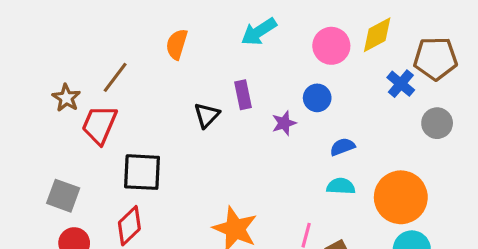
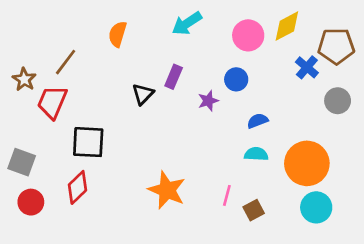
purple rectangle: (243, 95) -> (174, 77), turned 35

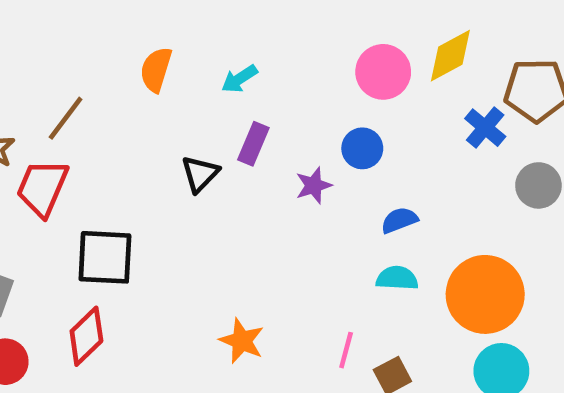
cyan arrow: (187, 23) -> (239, 79), moved, size x0.7
orange star: (167, 190) -> (242, 341), size x0.7

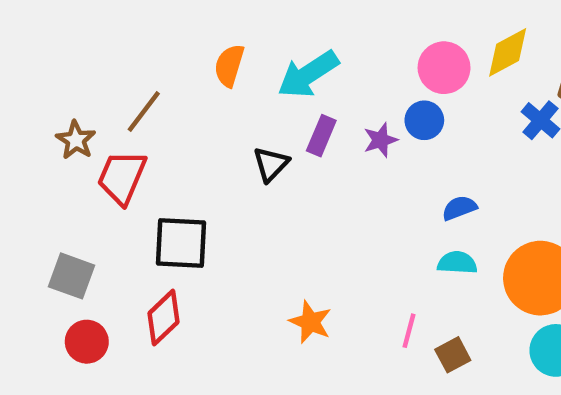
cyan arrow: (239, 79) -> (308, 74), size x1.8
blue circle: (362, 148) -> (424, 120), moved
purple star: (314, 185) -> (380, 140), moved

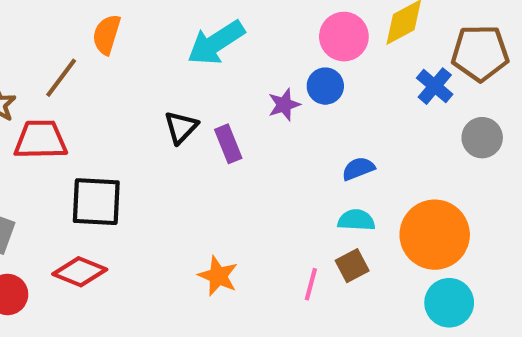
orange semicircle: (229, 65) -> (107, 34), moved
purple rectangle: (321, 136) -> (228, 144), moved, turned -45
red trapezoid: (122, 177) -> (41, 140), turned 66
red diamond: (163, 318) -> (80, 272), turned 66
brown square: (453, 355) -> (352, 266), moved

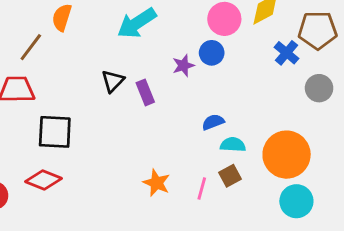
blue semicircle: (358, 169) -> (213, 122), moved
orange star: (218, 276) -> (157, 183), moved

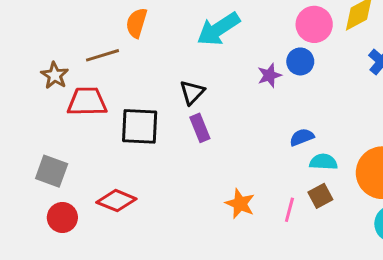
brown line: (31, 47) -> (103, 55), turned 36
purple rectangle: (145, 92) -> (200, 128), moved
black square: (55, 132) -> (140, 126), moved

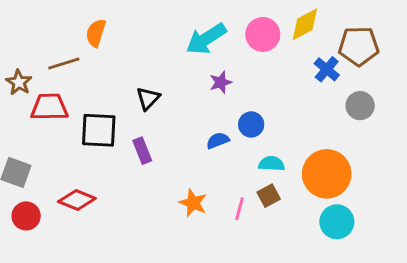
cyan arrow: (218, 29) -> (206, 39), moved
blue circle: (300, 61) -> (251, 124), moved
purple rectangle: (200, 128) -> (142, 151), moved
blue semicircle: (302, 137) -> (218, 140), moved

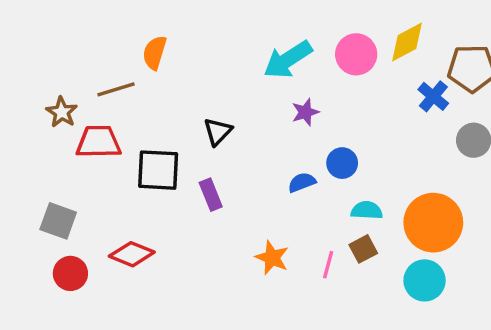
cyan circle: (337, 222) -> (425, 280), moved

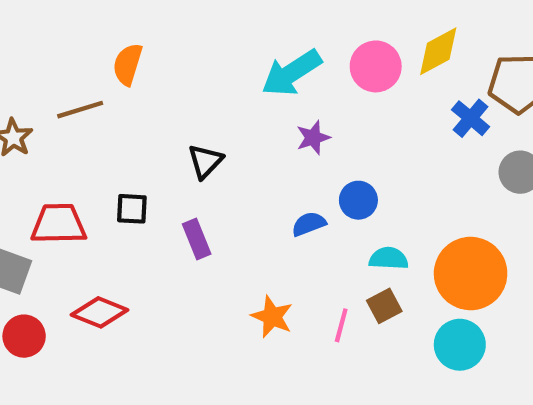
red trapezoid: (98, 142) -> (59, 224), moved
black square: (158, 170) -> (132, 209), size x0.6

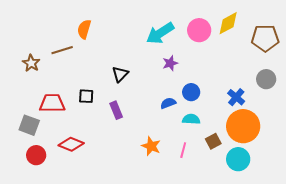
blue cross: (471, 118) -> (236, 97), moved
cyan semicircle: (389, 258) -> (191, 119), moved
brown square: (384, 306) -> (213, 141), moved

